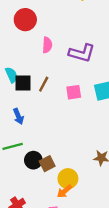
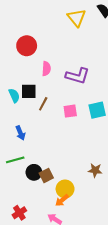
black square: (23, 83) -> (29, 91), moved

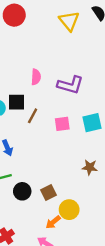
red circle: (27, 46) -> (14, 15), moved
brown star: (95, 170) -> (90, 167), moved
brown square: (46, 175) -> (49, 192), moved
yellow circle: (65, 189) -> (69, 210), moved

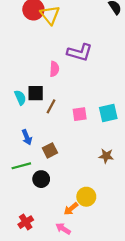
yellow triangle: (69, 21) -> (50, 15), moved
purple L-shape: (70, 85) -> (80, 52), moved
brown square: (49, 192) -> (50, 150), moved

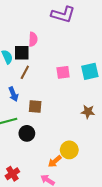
pink semicircle: (54, 69) -> (33, 39), moved
brown line: (51, 106) -> (25, 72), moved
brown square: (50, 150) -> (35, 106), turned 32

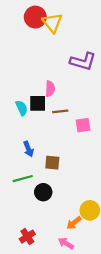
brown line: (25, 72) -> (60, 111), moved, turned 56

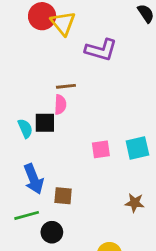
purple L-shape: (83, 61) -> (101, 50), moved
brown line: (60, 111) -> (66, 86), moved
blue arrow: (28, 149) -> (34, 179), size x1.5

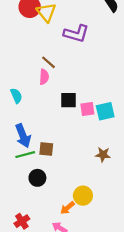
brown line: (66, 86) -> (49, 62), turned 48
black square: (45, 123) -> (68, 100), moved
pink square: (101, 149) -> (87, 109), moved
green line: (27, 215) -> (25, 155), moved

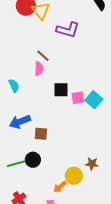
cyan square: (105, 111) -> (94, 100), turned -36
blue arrow: (23, 136) -> (20, 122), turned 90
green line: (25, 155) -> (16, 164), moved
brown star: (103, 155) -> (92, 164), moved

